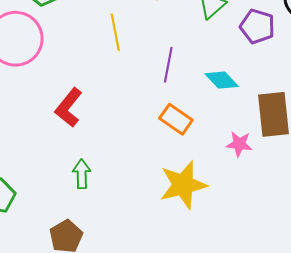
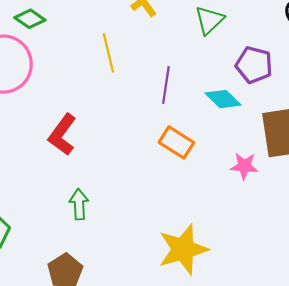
purple pentagon: (257, 26) -> (254, 65), moved
yellow star: (183, 185) -> (183, 249), moved

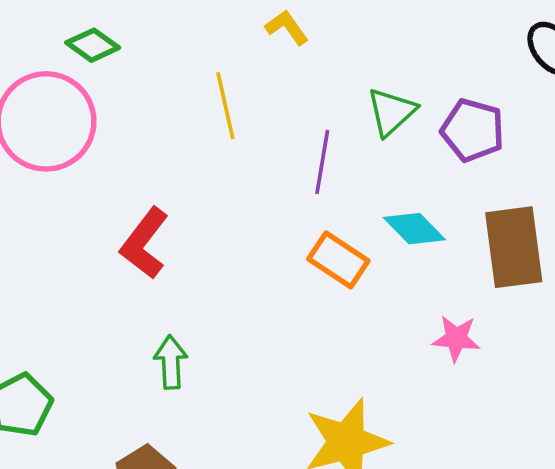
green triangle: (209, 20) -> (391, 112), moved
cyan diamond: (223, 99) -> (414, 229), moved
pink star: (244, 166) -> (456, 339), moved

